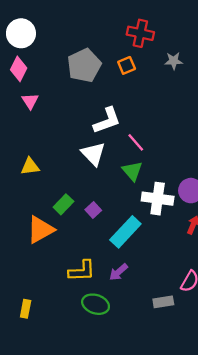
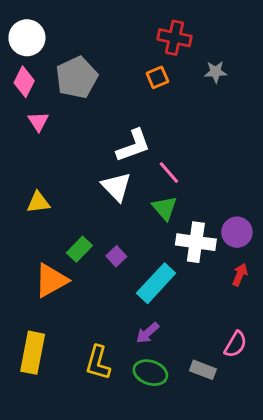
gray pentagon: (84, 65) -> (77, 77), moved
yellow L-shape: (82, 271) -> (98, 363), moved, turned 108
gray rectangle: (163, 302) -> (203, 370), turned 30
green ellipse: (96, 304) -> (150, 373), moved
yellow rectangle: (26, 309) -> (33, 353), moved, size x1.8

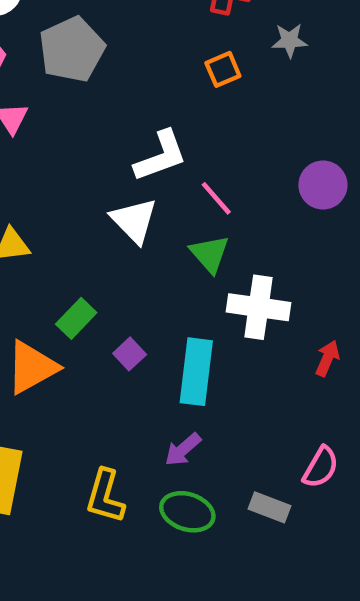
orange square: (157, 77) -> (223, 69), moved
purple circle: (237, 232) -> (323, 185), moved
purple square: (116, 256) -> (130, 354), moved
cyan rectangle: (156, 283) -> (196, 372), turned -36

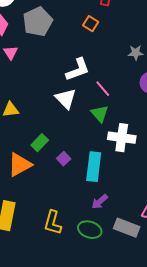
gray star: (290, 41) -> (136, 53), moved
orange square: (223, 69) -> (91, 24), moved, turned -35
purple arrow: (183, 450) -> (100, 202), moved
gray rectangle: (270, 507) -> (127, 228), size x1.4

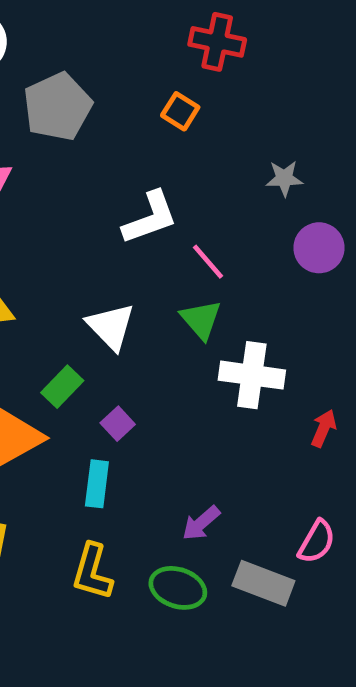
white triangle: (66, 99) -> (111, 326), moved
cyan rectangle: (94, 167) -> (97, 484), moved, size x0.7

